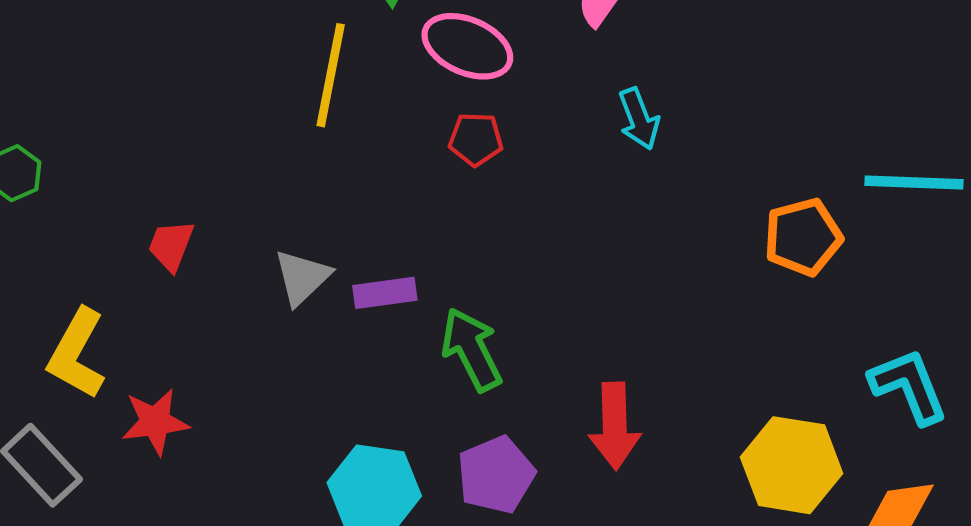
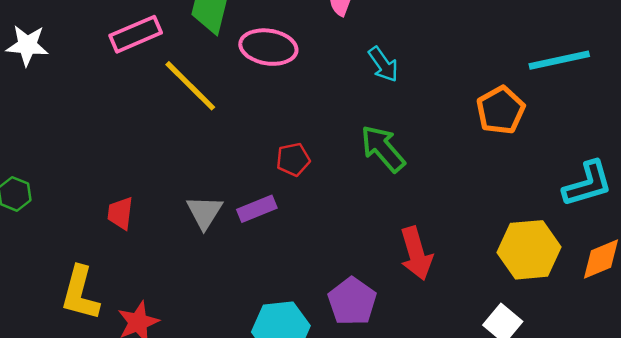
yellow line: (331, 75) -> (190, 86), turned -42
red pentagon: (476, 139) -> (293, 159), moved
green arrow: (472, 349) -> (383, 149), moved
cyan L-shape: (909, 386) -> (588, 184), turned 110

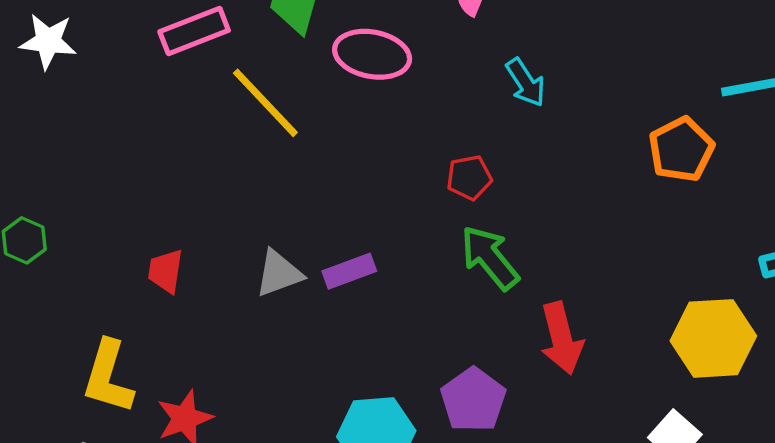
green arrow: (383, 149) -> (490, 258), moved
red pentagon: (293, 159) -> (469, 178), moved
gray triangle: (204, 212) -> (279, 273), turned 36

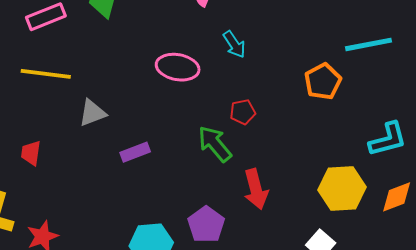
pink ellipse: (372, 54) -> (178, 67), moved
yellow line: (265, 103) -> (46, 74), moved, turned -39
red pentagon: (469, 178) -> (243, 112), moved
gray triangle: (279, 273) -> (92, 113), moved

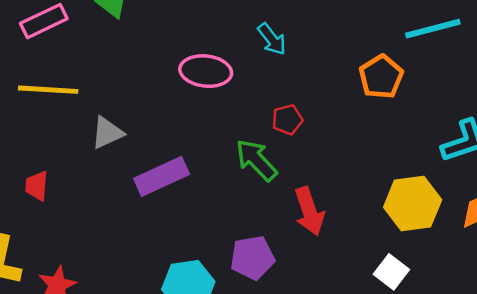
purple rectangle: (135, 152) -> (162, 176), size x1.5
purple pentagon: (206, 225) -> (252, 258), turned 30

